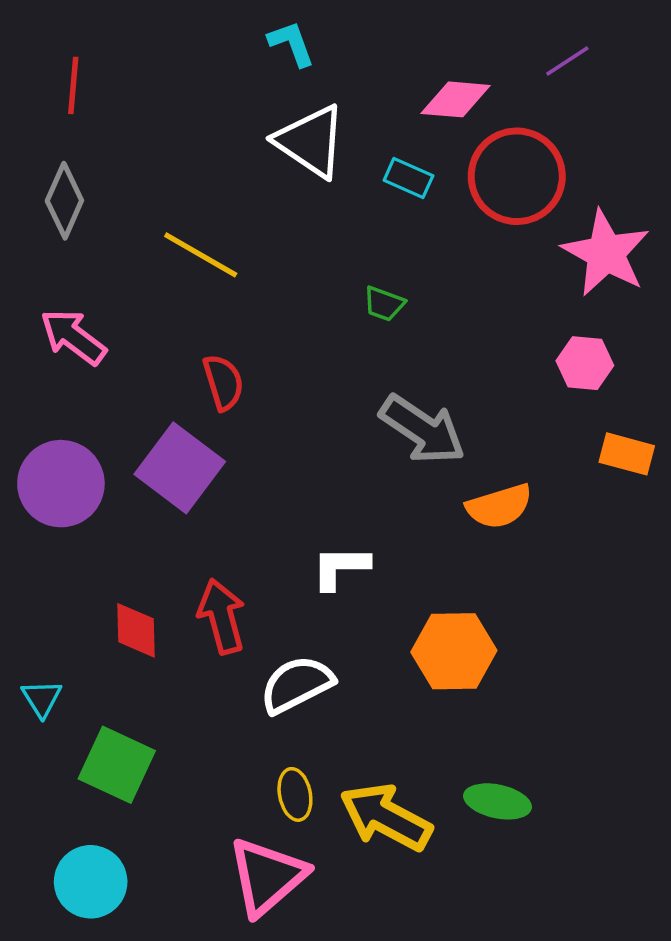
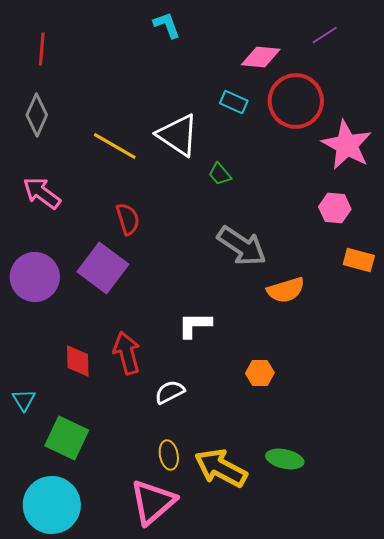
white triangle: (311, 141) -> (178, 135), moved
green trapezoid: (384, 304) -> (220, 174), turned 30
orange hexagon: (454, 651) -> (260, 373), size x0.6
white semicircle: (297, 684) -> (170, 392), size x0.7
cyan circle: (91, 882) -> (52, 505), size x1.4

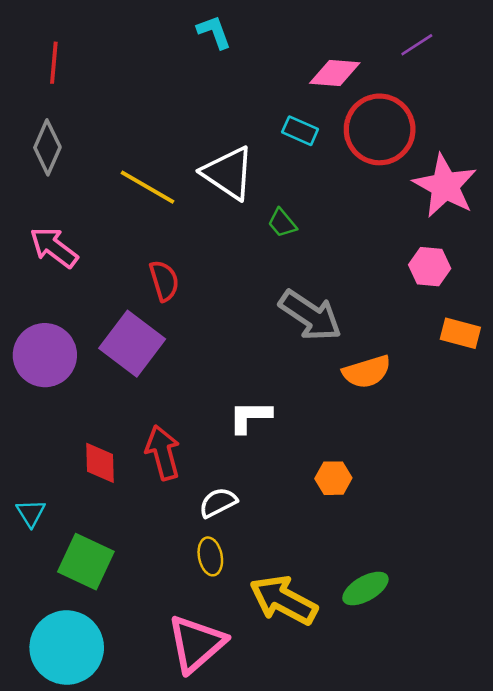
yellow ellipse: (169, 455) -> (210, 556), moved
green ellipse: (285, 459) -> (365, 589), turned -42

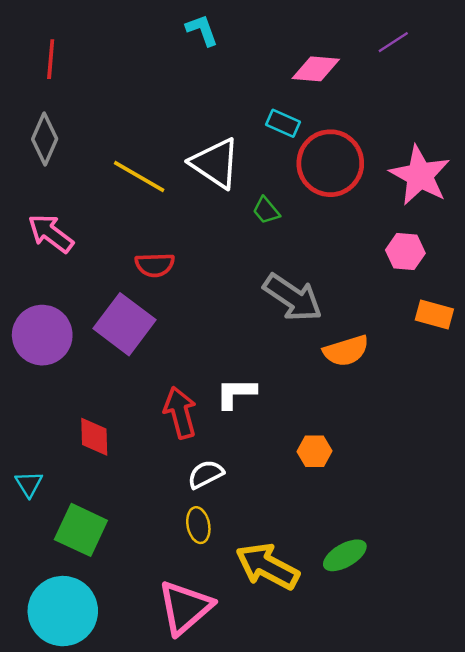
red circle: (380, 129) -> (330, 163), moved
red semicircle: (164, 281) -> (155, 265), turned 105
red arrow: (163, 453) -> (180, 413), moved

